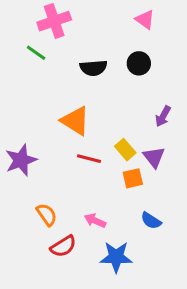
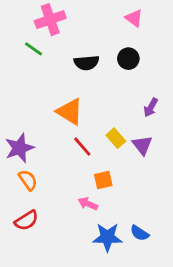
red line: (89, 159) -> (82, 147), turned 35
orange square: (133, 178) -> (103, 180), moved
orange semicircle: (47, 215) -> (28, 180), moved
blue semicircle: (151, 221) -> (140, 233), moved
red semicircle: (63, 246) -> (26, 221), moved

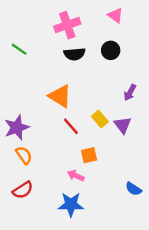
pink cross: (50, 20) -> (67, 25), moved
green line: (33, 49) -> (19, 49), moved
blue semicircle: (140, 233) -> (134, 189), moved
blue star: (107, 237) -> (71, 205), moved

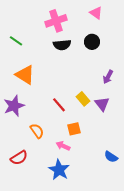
orange triangle: (60, 96) -> (25, 75), moved
orange semicircle: (24, 155) -> (37, 131), moved
blue star: (71, 205) -> (59, 170), turned 30

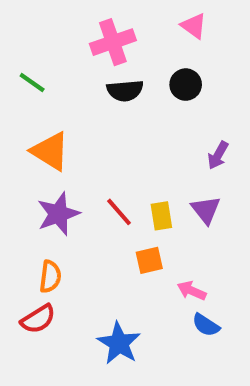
yellow rectangle: (83, 99) -> (161, 216), moved, turned 32
purple star: (14, 106) -> (58, 214), moved
orange semicircle: (37, 131) -> (50, 277), moved, turned 42
pink arrow: (63, 146) -> (192, 291), moved
blue semicircle: (111, 157) -> (206, 325), moved

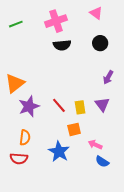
green line: (32, 83) -> (16, 24), moved, turned -56
black circle: (186, 85) -> (100, 43), moved
orange triangle: (50, 151) -> (15, 83), moved, turned 50
red semicircle: (38, 319) -> (19, 159), turned 36
blue star: (119, 343) -> (59, 152), moved

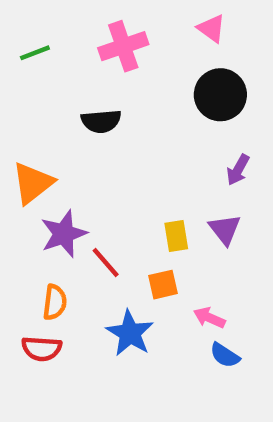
black circle: (100, 43) -> (220, 95), size x1.5
black semicircle: (62, 45) -> (101, 121), moved
red line: (59, 105) -> (106, 263), moved

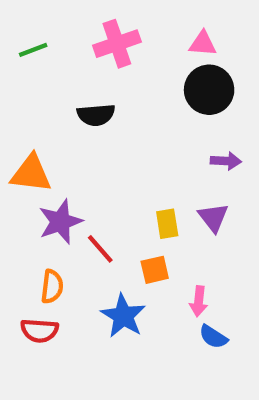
pink triangle: (212, 29) -> (203, 44), moved, turned -32
purple arrow: (238, 170) -> (226, 161), turned -116
orange triangle: (33, 183) -> (31, 173), turned 45
pink arrow: (209, 318) -> (199, 301), turned -108

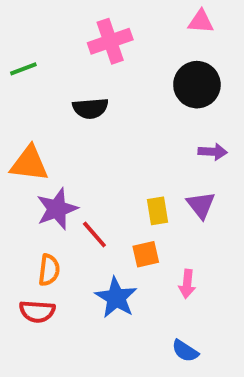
pink triangle: (203, 44) -> (201, 22), moved
green line: (33, 50) -> (23, 69), moved
blue semicircle: (213, 337) -> (185, 351), moved

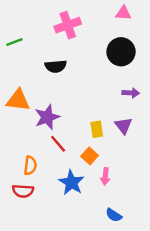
purple star: (57, 209) -> (47, 117), moved
orange square: (146, 254) -> (90, 156), turned -35
pink arrow: (187, 284) -> (105, 176), moved

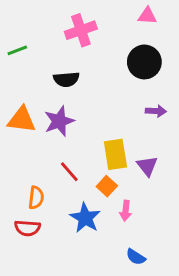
purple star: (47, 117) -> (59, 121), moved
purple triangle: (123, 126) -> (147, 166), moved
yellow rectangle: (97, 129) -> (115, 154), size x1.5

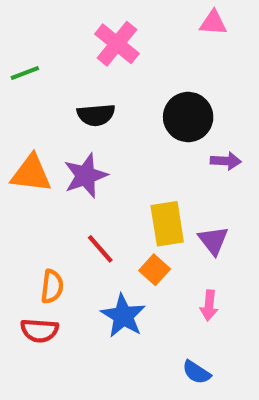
pink cross: (81, 30) -> (117, 44), turned -32
black circle: (144, 62) -> (188, 117), moved
pink arrow: (126, 211) -> (209, 305), moved

